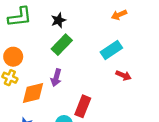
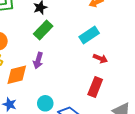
red rectangle: (83, 106) -> (95, 87), moved

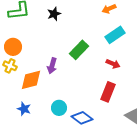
green rectangle: (43, 30) -> (79, 50), moved
cyan rectangle: (89, 35) -> (115, 35), moved

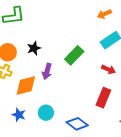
black star: (54, 14) -> (34, 48), moved
cyan circle: (59, 108) -> (46, 113), moved

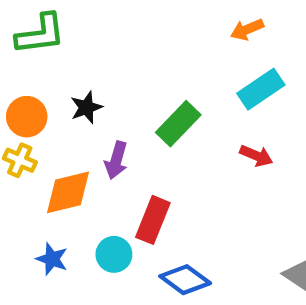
red rectangle: (103, 98) -> (153, 220), moved

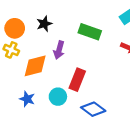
green rectangle: (178, 124) -> (90, 32), turned 65

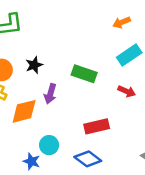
red rectangle: (77, 80) -> (97, 126), moved, turned 55
blue star: (27, 99) -> (32, 161), moved

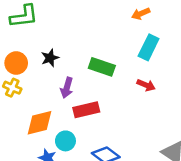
cyan rectangle: (129, 55) -> (149, 47), turned -30
orange diamond: (24, 111) -> (40, 123), moved
red rectangle: (97, 126) -> (86, 110), moved

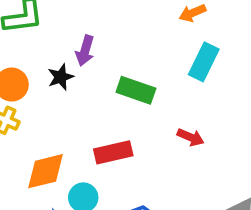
red arrow: (146, 85) -> (191, 137), moved
purple arrow: (67, 88) -> (85, 51), moved

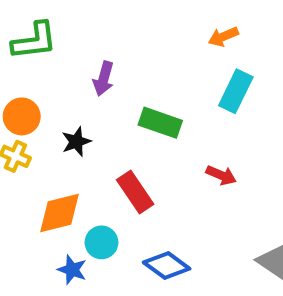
black star: (61, 77) -> (76, 142), moved
red rectangle: (113, 152) -> (135, 192), turned 69

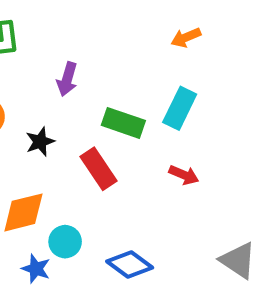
cyan rectangle: (236, 91) -> (180, 108), moved
red rectangle: (135, 192) -> (98, 169), moved

